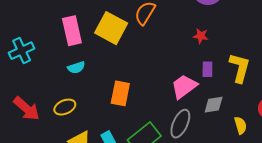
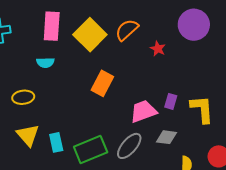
red star: (201, 36) -> (158, 49), moved
yellow L-shape: (240, 68) -> (202, 109), turned -36
orange rectangle: (120, 93) -> (102, 83), moved

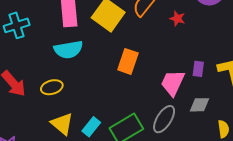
cyan semicircle: (45, 63) -> (68, 50), size x1.6
pink trapezoid: (143, 111) -> (173, 83), turned -36
cyan rectangle: (56, 142) -> (91, 127), turned 60

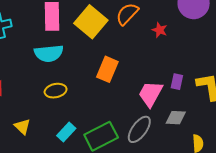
yellow ellipse: (52, 87) -> (56, 91), moved
yellow triangle: (62, 124) -> (22, 127), moved, size x0.7

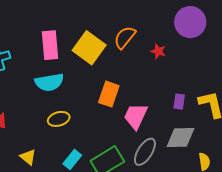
pink trapezoid: (151, 94) -> (136, 116), moved
gray diamond: (176, 118) -> (180, 137), size x1.4

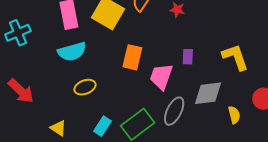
purple rectangle: (179, 102) -> (188, 57), moved

